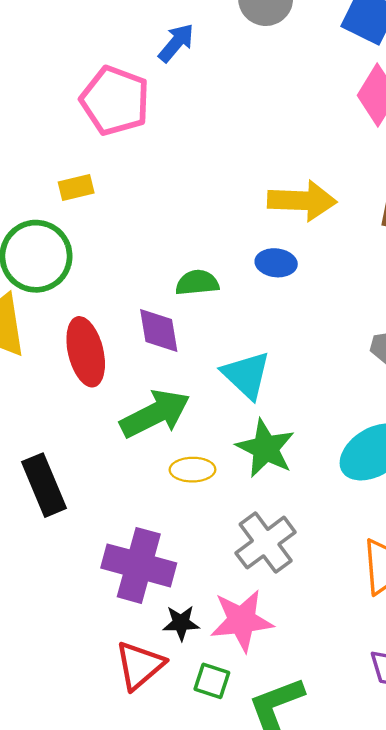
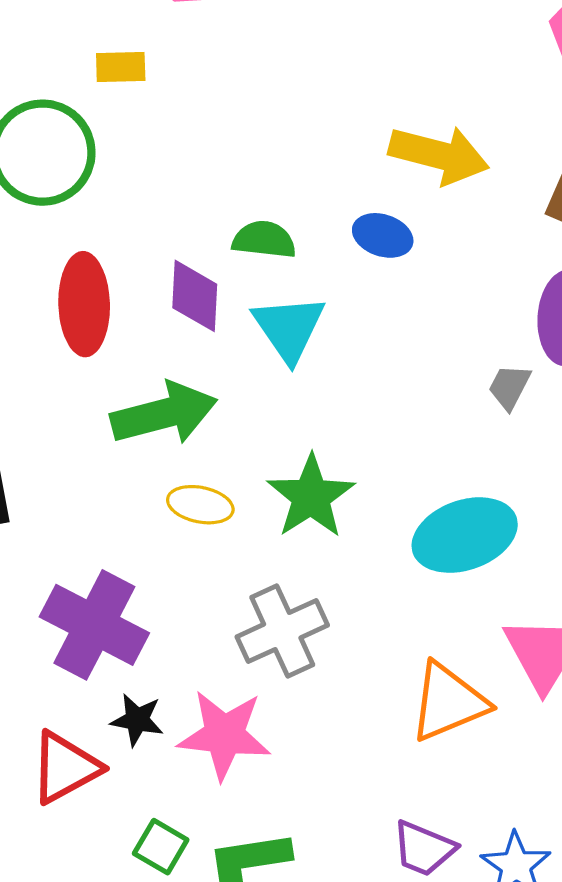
cyan triangle: (246, 375) -> (289, 328), moved
green square: (212, 681) -> (161, 847), moved

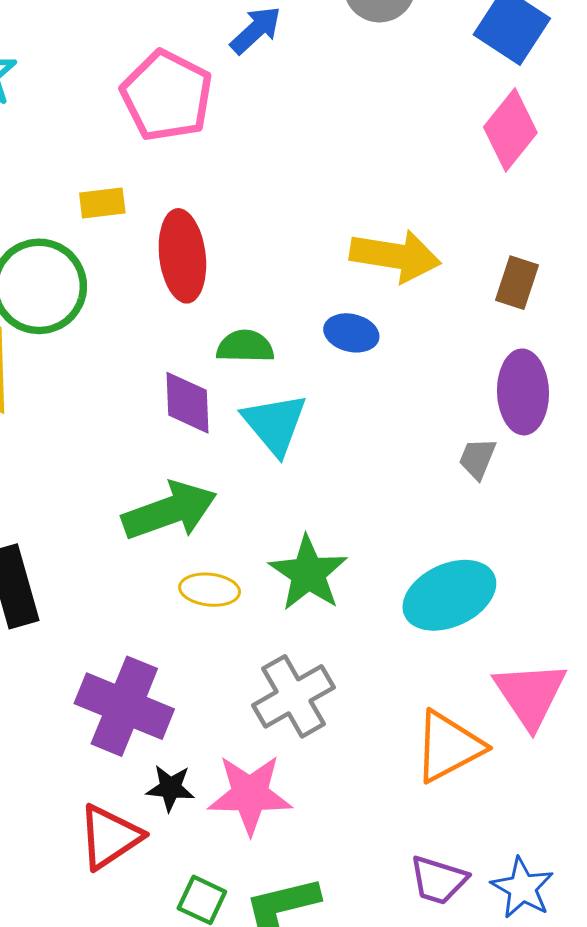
red ellipse: (84, 304) -> (182, 256), moved

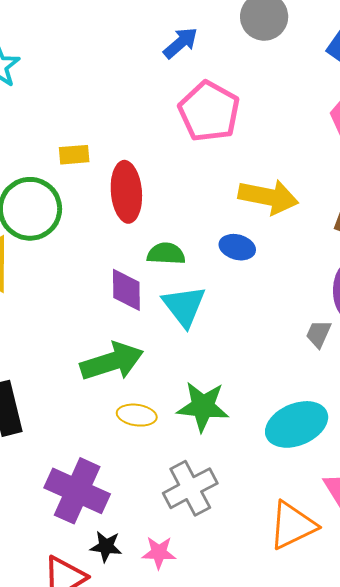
pink pentagon: (167, 96) -> (209, 112), moved
green star: (308, 573) -> (203, 406), turned -30
pink star: (250, 794) -> (159, 553), size x0.6

